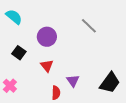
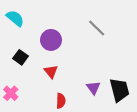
purple triangle: (73, 81) -> (93, 88), moved
black trapezoid: (110, 83) -> (119, 90), turned -50

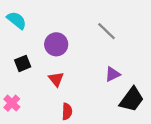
black square: (21, 57) -> (23, 63), turned 32
purple triangle: (93, 88) -> (113, 74), moved, turned 40
black trapezoid: (119, 90) -> (132, 99), turned 50

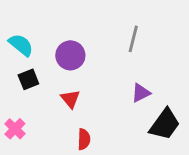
cyan semicircle: (17, 20) -> (21, 45), moved
gray line: (107, 31) -> (133, 39), turned 60

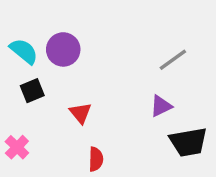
gray line: (133, 39) -> (173, 60), moved, turned 40
purple circle: (70, 55) -> (63, 49), moved
black trapezoid: (165, 124) -> (188, 142), turned 44

